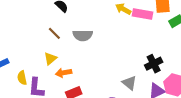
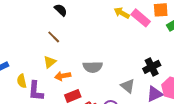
pink rectangle: (142, 14) -> (141, 18), turned 30
gray semicircle: (83, 35) -> (93, 67), moved

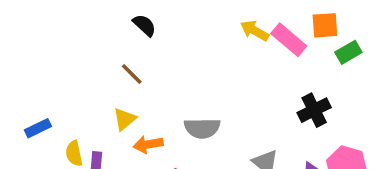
black cross: (152, 67) -> (314, 110), moved

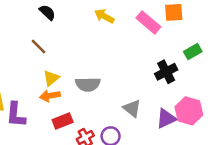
yellow arrow: (255, 31) -> (104, 16), moved
green rectangle: (348, 52) -> (193, 52), moved
yellow triangle: (125, 119) -> (51, 78), moved

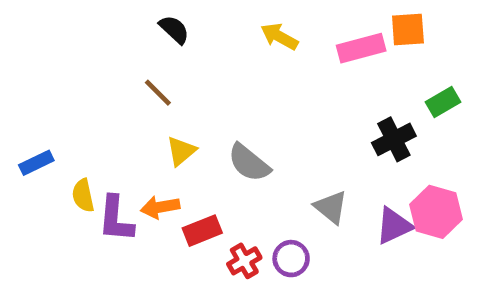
pink rectangle: (148, 22) -> (361, 48), turned -55
gray semicircle: (88, 84) -> (249, 163), turned 40
orange arrow: (50, 96) -> (160, 207), moved

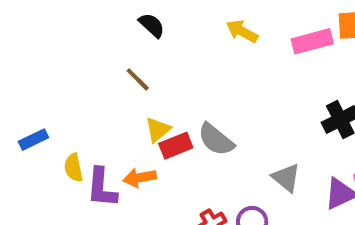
red rectangle: (202, 231) -> (176, 146), moved

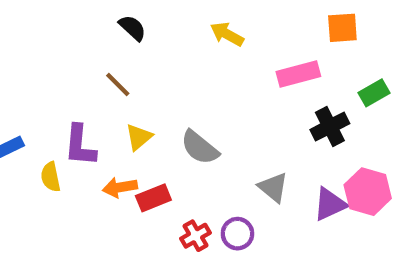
pink rectangle: (312, 41) -> (298, 74), moved
red rectangle: (176, 146) -> (153, 198), moved
purple L-shape: (102, 188) -> (80, 145), moved

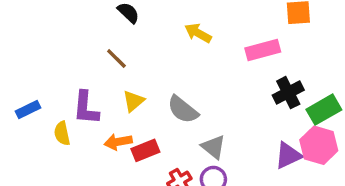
yellow arrow: (227, 34) -> (198, 33), moved
green rectangle: (374, 93) -> (324, 110), moved, size x1.4
gray triangle: (273, 187) -> (213, 147), moved

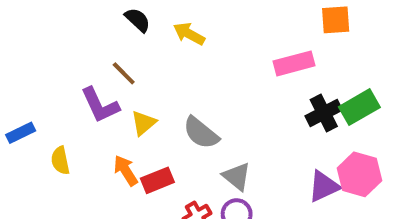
yellow arrow: (198, 33) -> (189, 34), moved
purple L-shape: (86, 108) -> (100, 105), moved, turned -30
green rectangle: (324, 110) -> (359, 107), moved
orange arrow: (118, 142) -> (126, 170), turned 68

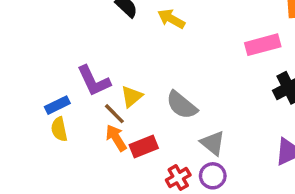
brown line: (124, 73) -> (114, 114), moved
blue rectangle: (21, 133) -> (57, 105), moved

